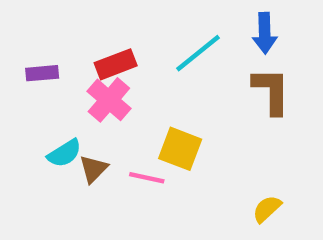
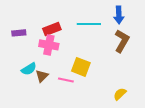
cyan line: (198, 53) -> (89, 24), turned 40
brown L-shape: (271, 91) -> (122, 41), turned 30
pink cross: (109, 100) -> (49, 45), turned -30

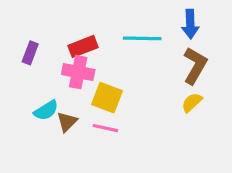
purple rectangle: (19, 33) -> (30, 53), turned -64
yellow square: (81, 67) -> (107, 98), moved
yellow semicircle: (120, 94) -> (192, 102), moved

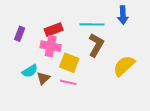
brown L-shape: (195, 66) -> (96, 45), moved
yellow semicircle: (192, 102) -> (124, 66), size x1.6

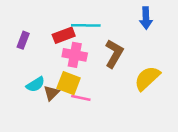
cyan line: (92, 24) -> (86, 25), moved
pink cross: (51, 46) -> (75, 55), moved
yellow square: (69, 63) -> (69, 83), moved

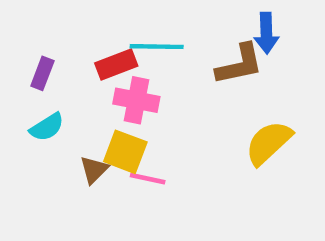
brown L-shape: (114, 54) -> (239, 64), moved, turned 48
cyan semicircle: (35, 84) -> (47, 127), moved

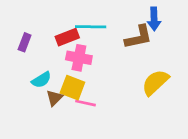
cyan semicircle: (47, 127) -> (41, 80), moved

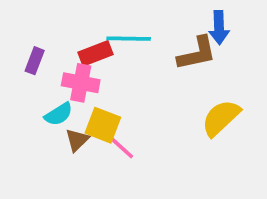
pink cross: (79, 58) -> (81, 83), moved
pink line: (85, 103) -> (121, 147), turned 30

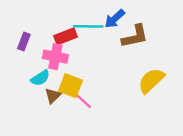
blue arrow: (219, 28) -> (115, 19), moved, turned 50

